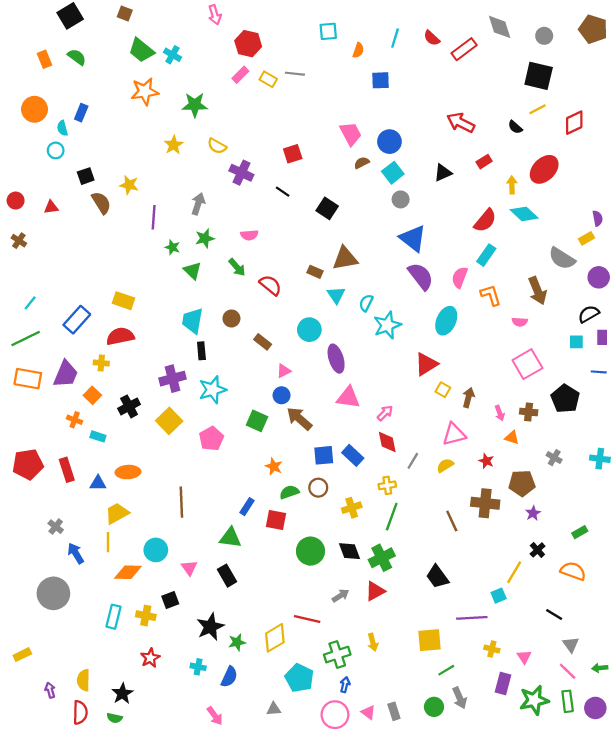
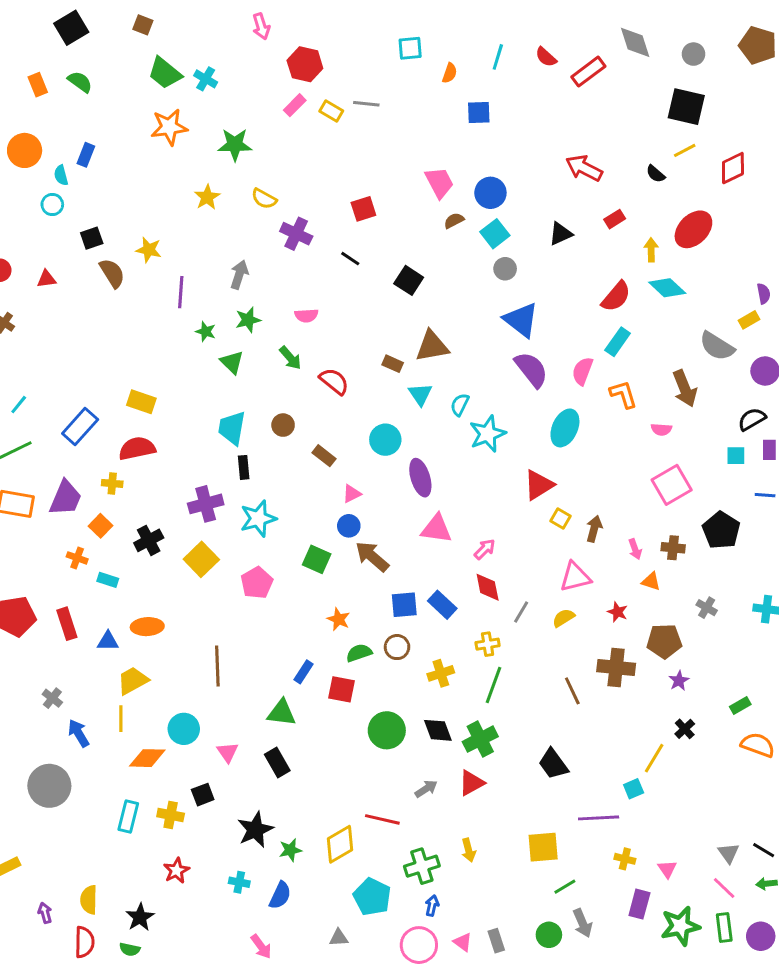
orange semicircle: (573, 571) -> (758, 745), moved
black line: (554, 614) -> (764, 850), moved

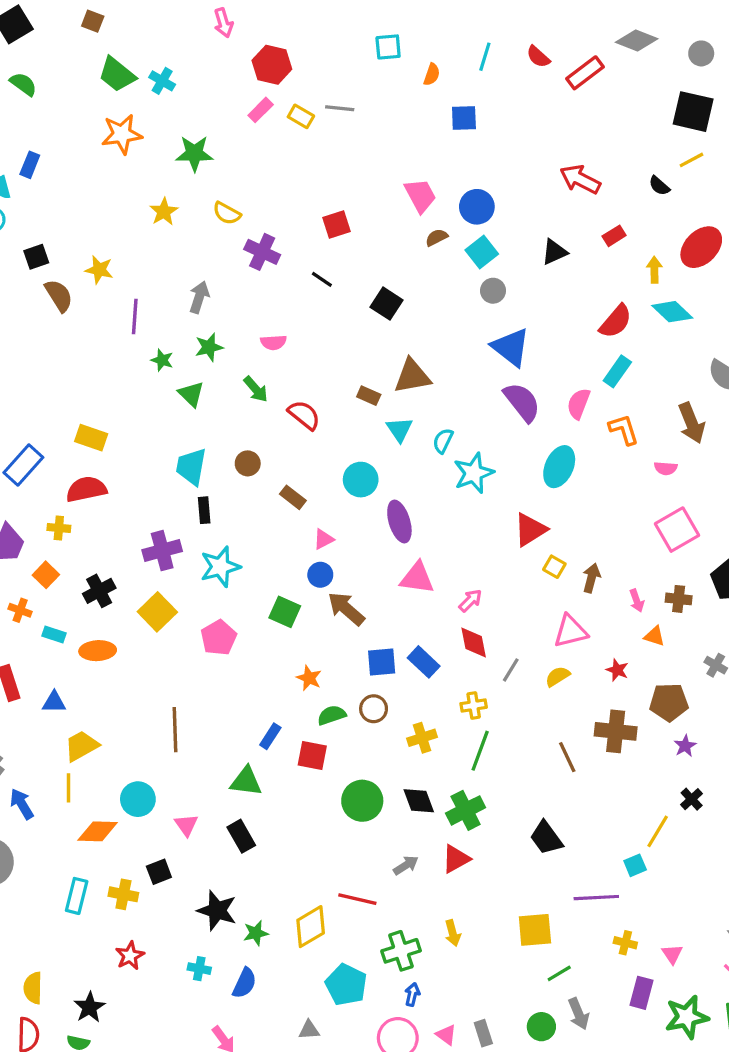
gray diamond: (635, 42) -> (637, 41), turned -51
orange ellipse: (147, 627) -> (98, 651), moved
black star: (255, 830) -> (217, 910), turned -30

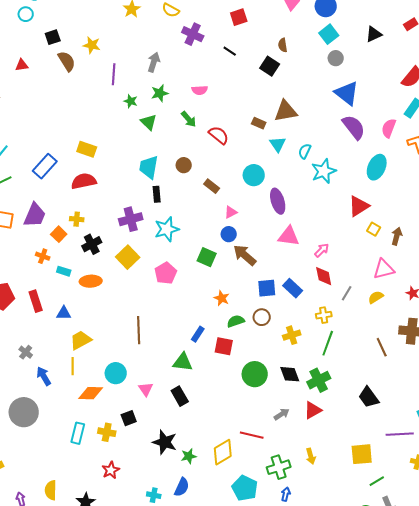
brown semicircle: (437, 237) -> (283, 45), moved, turned -72
yellow cross: (59, 528) -> (77, 219), moved
cyan cross: (199, 969) -> (154, 495), moved

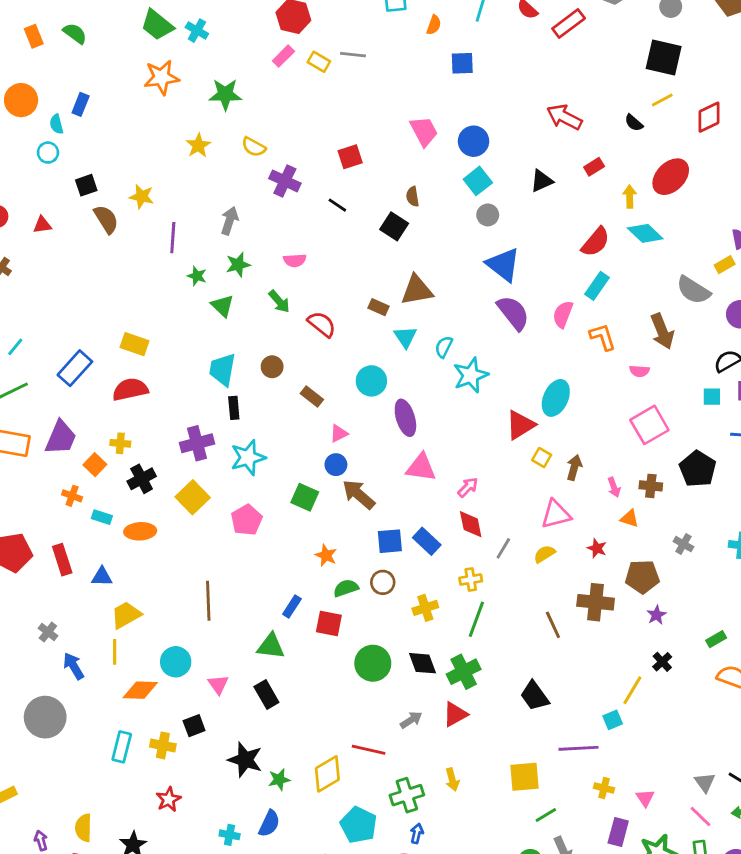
cyan ellipse: (377, 167) -> (556, 398), moved

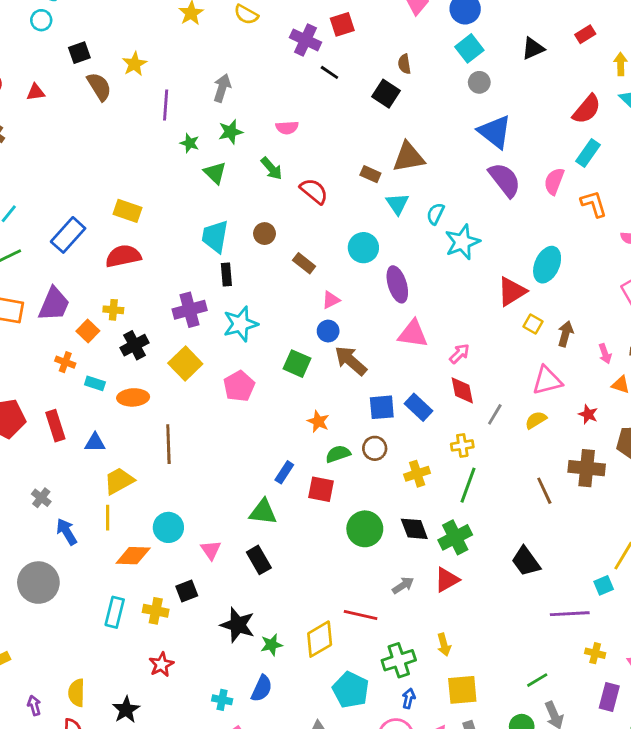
purple cross: (285, 181) -> (305, 40), moved
yellow star: (142, 197) -> (134, 64), turned 30
brown line: (208, 601) -> (168, 444), moved
yellow square: (525, 777) -> (462, 690), moved

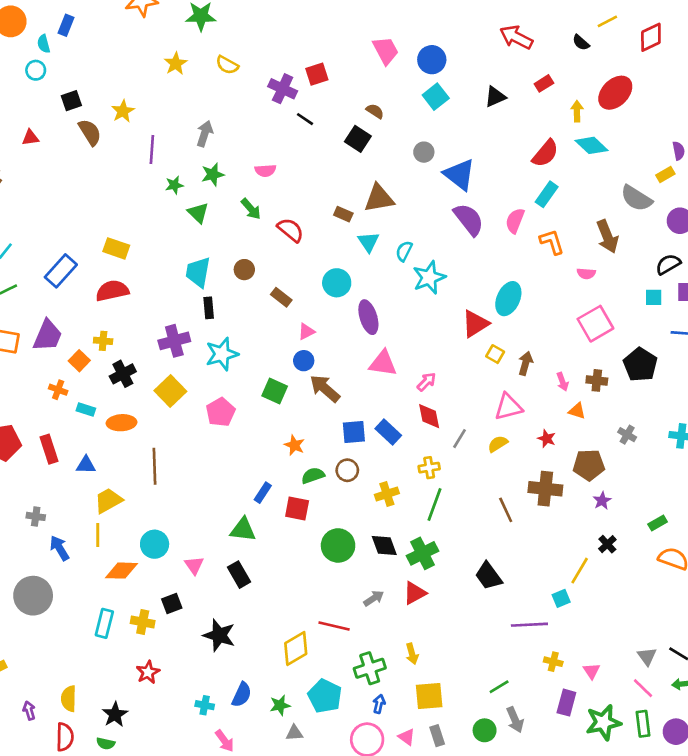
brown semicircle: (404, 64) -> (375, 111), turned 132
gray circle: (479, 82) -> (424, 152), moved
green star: (190, 143) -> (174, 185), turned -30
gray cross: (41, 498) -> (36, 516), turned -30
green star: (272, 645) -> (280, 705), moved

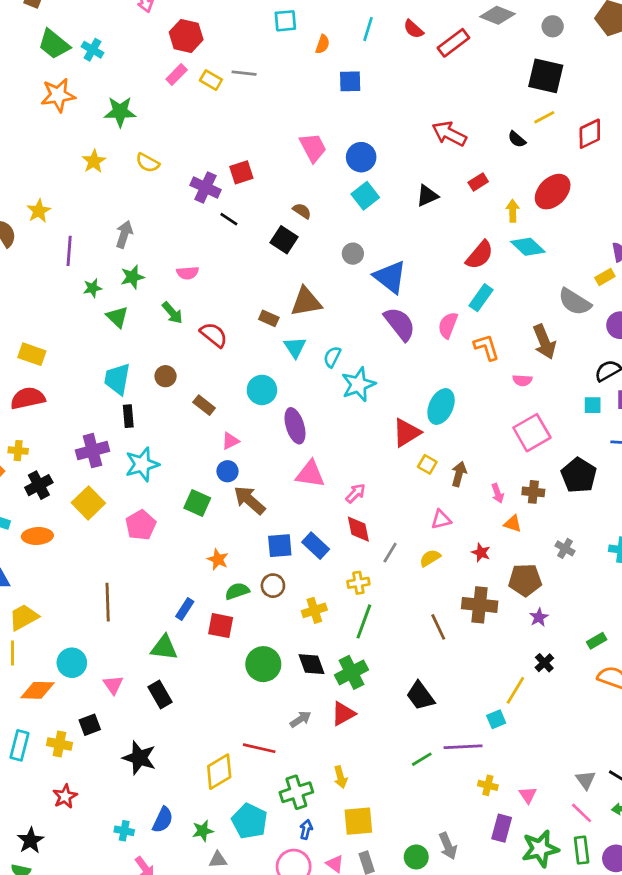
pink triangle: (508, 407) -> (441, 519), size x0.7
brown line: (155, 466) -> (108, 602), moved
green line: (499, 687) -> (422, 759), moved

